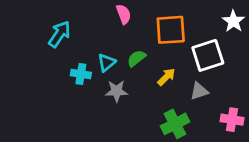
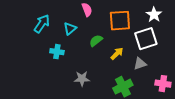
white star: (233, 21) -> (154, 15), moved
cyan triangle: (107, 63) -> (70, 29), moved
gray star: (117, 91) -> (82, 79), moved

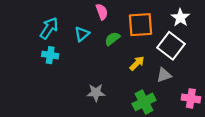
white square: (146, 39) -> (171, 46), turned -35
green semicircle: (96, 41) -> (112, 39), moved
cyan cross: (57, 52) -> (50, 55), moved

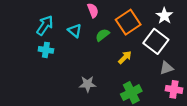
orange square: (140, 25) -> (128, 22), turned -30
cyan triangle: (82, 34) -> (75, 31), turned -40
gray triangle: (164, 75) -> (167, 68), moved

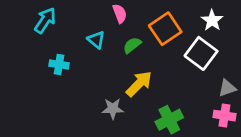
cyan arrow: (45, 25) -> (45, 20), moved
yellow arrow: (125, 57) -> (139, 84), moved, size x1.5
gray triangle: (167, 68) -> (227, 88), moved

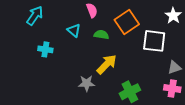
white star: (212, 20) -> (173, 16), moved
green semicircle: (132, 45) -> (101, 35), turned 48
white square: (201, 53) -> (154, 41), turned -30

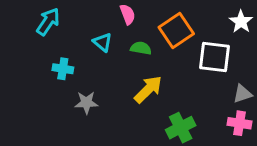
gray star: (87, 83) -> (86, 103), moved

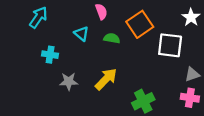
yellow arrow: (148, 89) -> (106, 79), moved

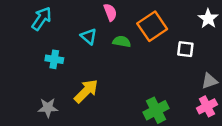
white square: (170, 45) -> (185, 49), size x0.6
yellow arrow: (106, 79) -> (86, 91), moved
gray star: (69, 81) -> (48, 108), moved
pink cross: (190, 98) -> (207, 106), turned -36

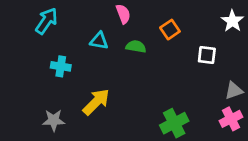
orange square: (152, 26) -> (170, 30), size x0.6
cyan triangle: (89, 36) -> (99, 41), turned -30

